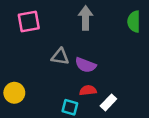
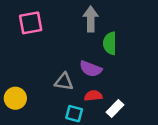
green semicircle: (134, 22) -> (110, 43), moved
gray triangle: (60, 57) -> (64, 82), moved

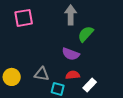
green semicircle: (110, 43) -> (86, 34), turned 42
gray triangle: (64, 82) -> (42, 74), moved

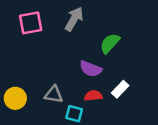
gray arrow: (71, 15) -> (74, 19), moved, turned 30
white rectangle: (90, 85) -> (120, 89), moved

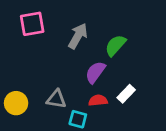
gray arrow: (74, 19) -> (78, 36), moved
purple semicircle: (91, 69) -> (95, 72), turned 105

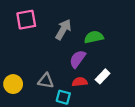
green semicircle: (115, 45) -> (94, 37), turned 36

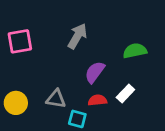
pink square: (26, 20) -> (20, 41), moved
green semicircle: (94, 37) -> (135, 51), moved

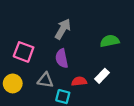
pink square: (20, 41) -> (24, 52), moved, turned 30
purple semicircle: (95, 72) -> (62, 58), moved, turned -48

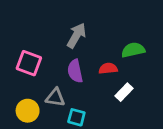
red semicircle: (79, 81) -> (108, 68), moved
yellow circle: (13, 83) -> (28, 111), moved

